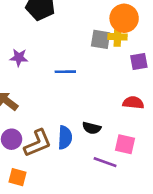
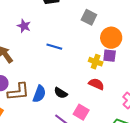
orange circle: (124, 18) -> (111, 38), moved
yellow cross: (118, 37) -> (96, 62), moved
gray square: (101, 39) -> (89, 17), moved

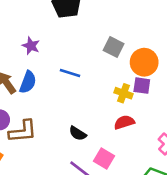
gray square: (89, 17) -> (114, 47), moved
red semicircle: (96, 84) -> (124, 122), turned -42
blue semicircle: (39, 94) -> (28, 82), moved

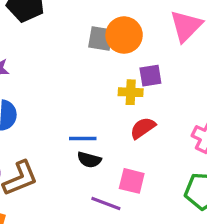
orange circle: (144, 62) -> (124, 35), moved
blue line: (70, 73) -> (83, 138), moved

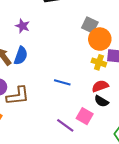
orange circle: (124, 35) -> (100, 39), moved
black semicircle: (89, 160) -> (101, 101), moved

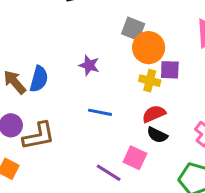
purple star: (22, 26) -> (89, 65), moved

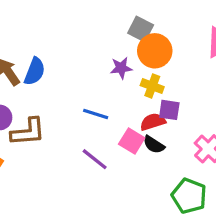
purple star: (89, 65) -> (121, 68), moved, turned -30
purple square: (170, 70) -> (169, 110), moved
pink square: (135, 158) -> (132, 141), moved
purple line: (109, 173) -> (95, 159), moved

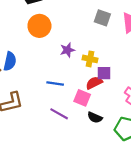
gray square: (141, 29) -> (102, 18), moved
orange circle: (155, 51) -> (39, 26), moved
black semicircle: (154, 145) -> (95, 117), moved

